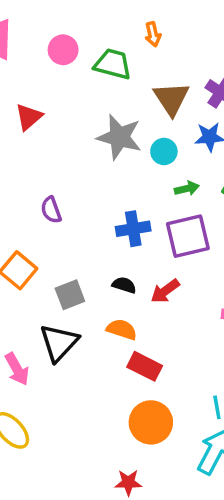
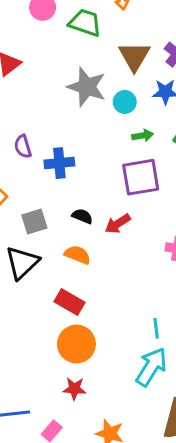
blue cross: (133, 229) -> (59, 163), moved
red rectangle: (145, 366) -> (69, 302), moved
orange circle: (151, 422) -> (76, 344), moved

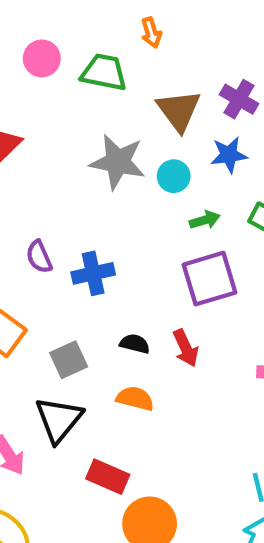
red arrow: (118, 224) -> (186, 348), turned -75
red rectangle: (69, 302) -> (108, 477), moved

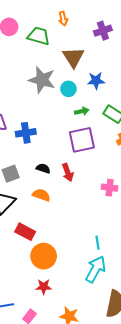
purple cross: (239, 99) -> (103, 31), moved, turned 36

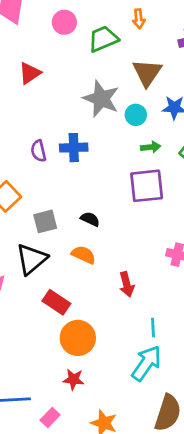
green trapezoid: (39, 36) -> (103, 39), turned -45
blue cross: (26, 133) -> (74, 148), moved
red arrow: (68, 172) -> (127, 284), moved

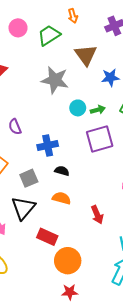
cyan circle: (136, 115) -> (78, 108), moved
blue cross: (74, 148) -> (48, 146), moved

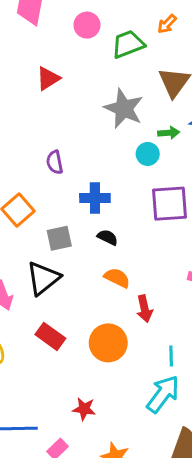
orange arrow: (73, 16) -> (167, 24), turned 48
green arrow: (98, 110) -> (169, 133), moved
orange semicircle: (62, 198) -> (117, 278), moved
red rectangle: (47, 237) -> (50, 336), moved
orange circle: (68, 261) -> (108, 343), moved

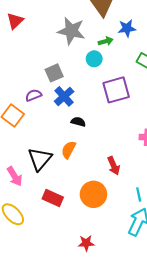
purple semicircle: (55, 162) -> (34, 95), moved, turned 91
blue cross: (95, 198) -> (64, 96), turned -30
gray square: (59, 238) -> (54, 73), moved
orange semicircle: (117, 278) -> (69, 150), moved, turned -78

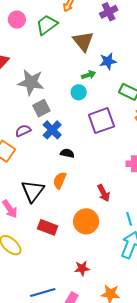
gray star: (71, 31) -> (31, 82), moved

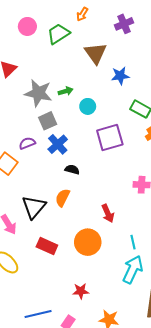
green arrow: (88, 75) -> (66, 91), moved

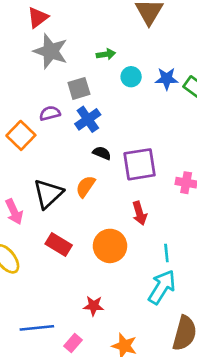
blue star: (120, 76) -> (167, 79), moved
gray star: (38, 93) -> (51, 51), moved
purple square: (110, 137) -> (140, 164), moved

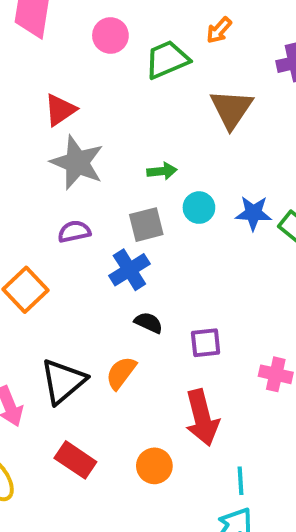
gray square: (79, 88) -> (146, 225), moved
purple semicircle: (50, 113) -> (74, 232), moved
purple square: (140, 164) -> (206, 343), size x0.6
red arrow: (140, 213) -> (202, 418), size x1.5
orange circle: (110, 246) -> (154, 466), size x0.7

